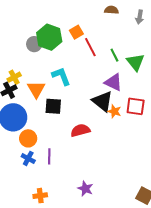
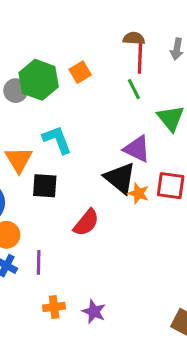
red line: (90, 47) -> (140, 58), moved, turned 30
green line: (114, 55) -> (134, 89), moved
red semicircle: (80, 130) -> (86, 223), turned 144
orange cross: (40, 196) -> (54, 307), moved

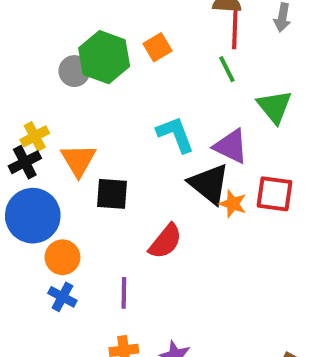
cyan L-shape: (57, 140) -> (175, 134), moved
purple line: (39, 262) -> (124, 293), moved

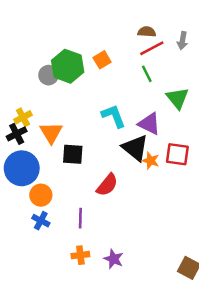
red line: (235, 29) -> (152, 48), turned 60

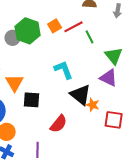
red line: (152, 48) -> (74, 27), moved
purple triangle: (149, 124) -> (109, 78), moved
red square: (177, 154) -> (114, 120), moved

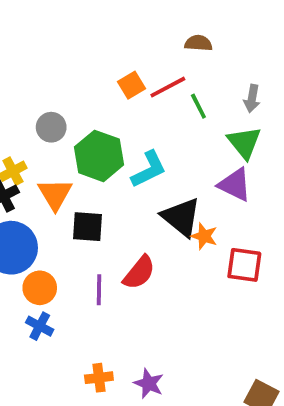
gray arrow: (118, 11) -> (252, 99), moved
green hexagon: (28, 31) -> (99, 156), moved
gray circle: (13, 38) -> (51, 127), moved
cyan L-shape: (64, 70) -> (149, 169), turned 85
purple line: (38, 150) -> (99, 290), moved

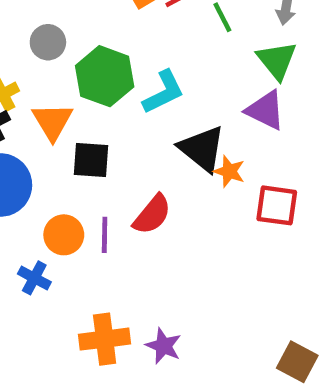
orange circle: (40, 288) -> (64, 235), moved
orange cross: (99, 378) -> (105, 339), size x1.5

